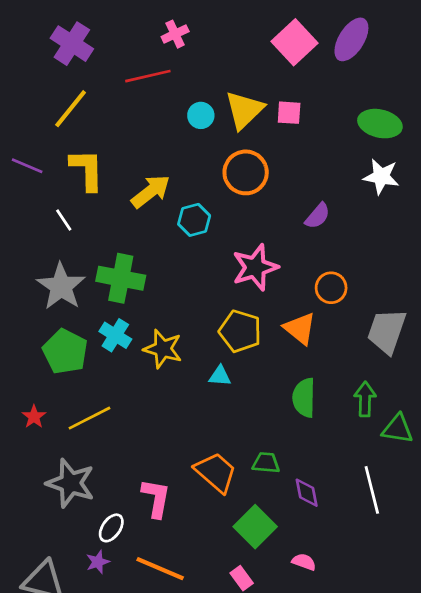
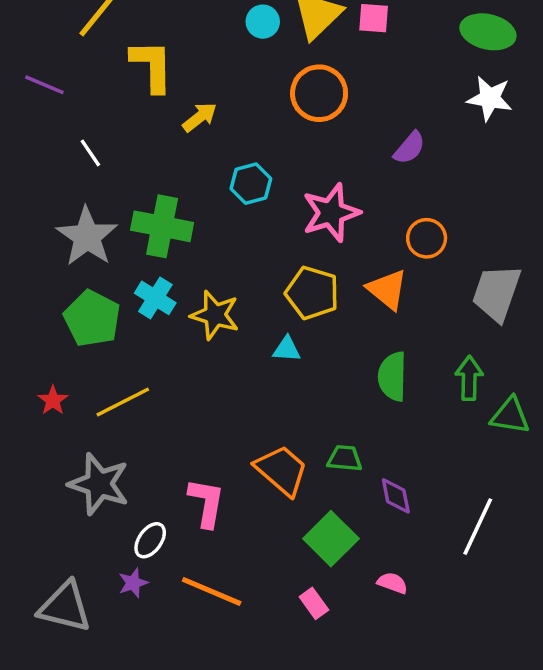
yellow L-shape: (87, 170) -> (152, 66), moved
yellow arrow: (151, 191) -> (200, 117), size x0.7
cyan hexagon: (194, 220) -> (251, 184), moved
white line: (372, 490) -> (478, 527), moved, turned 39

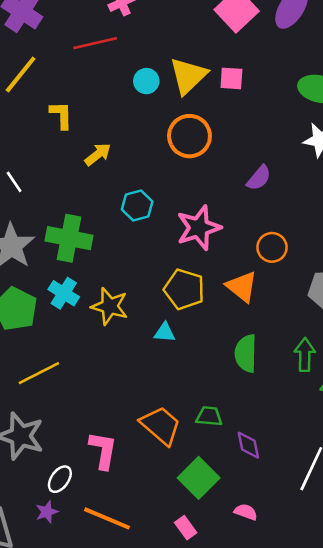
yellow L-shape: (152, 66) -> (61, 115), size x0.7

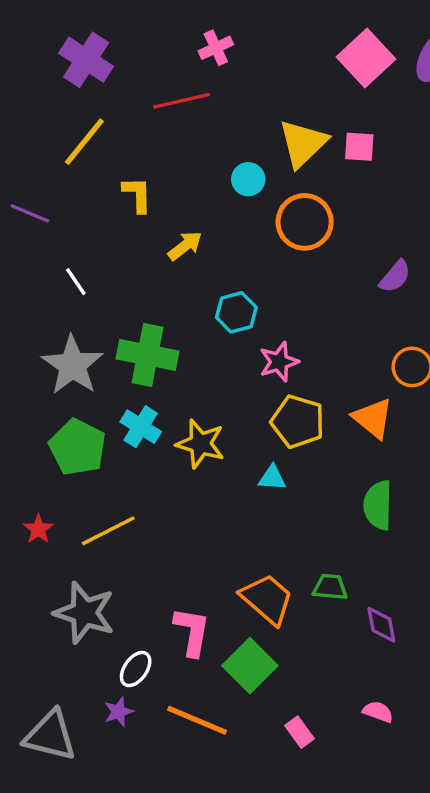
cyan circle: (146, 81) -> (248, 179), moved
pink star: (199, 228) -> (279, 362), moved, size x0.7
green square: (199, 478) -> (250, 666), moved

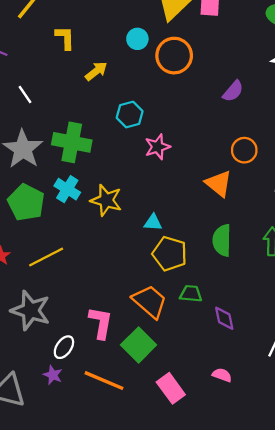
cyan circle: (248, 179) -> (137, 39), moved
yellow pentagon: (298, 422) -> (170, 254), moved
purple star: (119, 712) -> (53, 375), turned -30
pink rectangle: (299, 732) -> (171, 388), size x1.5

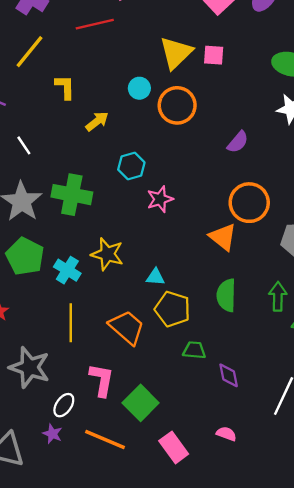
orange circle: (244, 150) -> (249, 203), size x1.5
cyan cross: (67, 189) -> (67, 270), moved
yellow line: (46, 257) -> (71, 323), moved, turned -63
orange trapezoid: (150, 302) -> (127, 327), moved

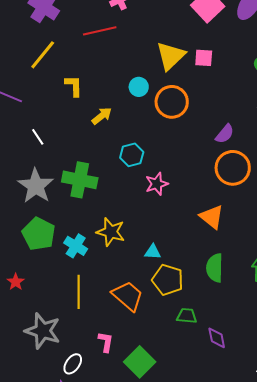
orange circle: (249, 203) -> (233, 168), moved
pink L-shape: (102, 380) -> (106, 342), size x0.7

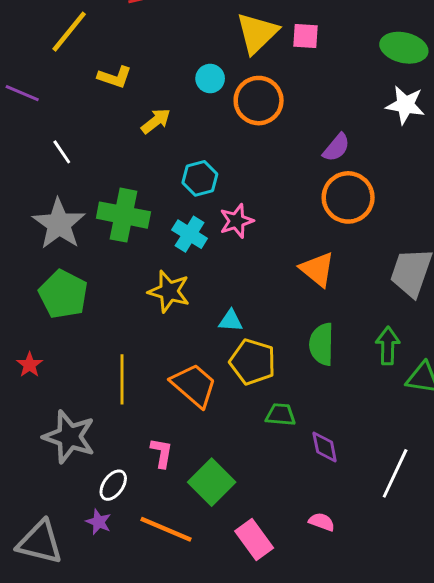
yellow L-shape: (74, 86) -> (115, 77), turned 110
cyan cross: (76, 246) -> (190, 234), moved

